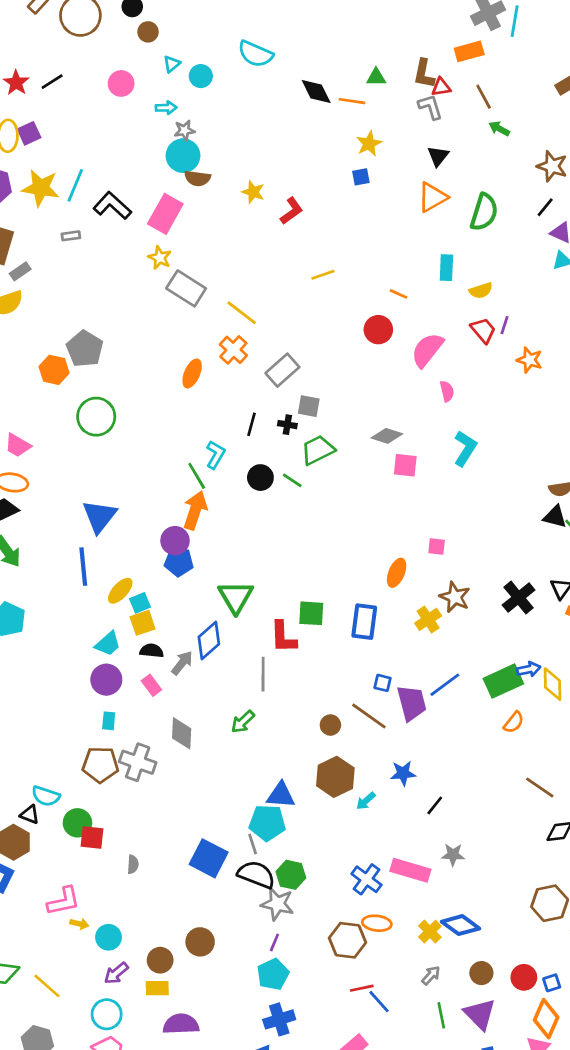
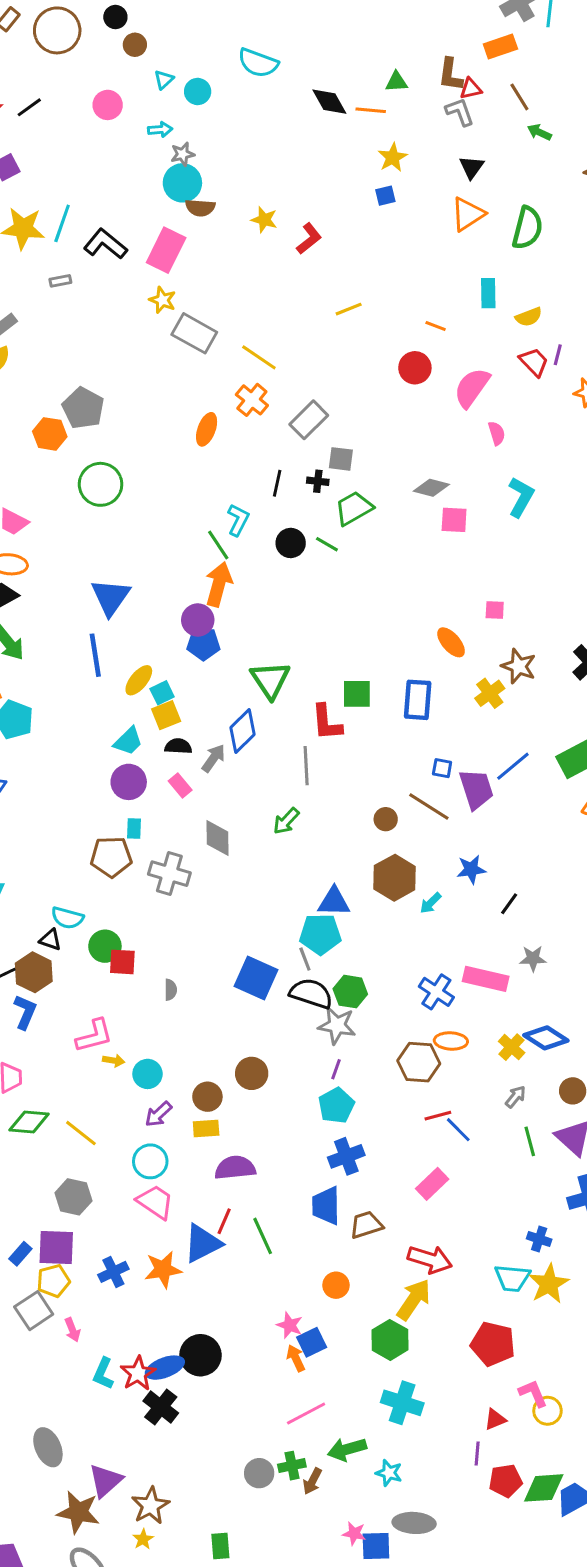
orange ellipse: (397, 573) -> (451, 642), turned -60
brown pentagon: (100, 765) -> (111, 857), moved

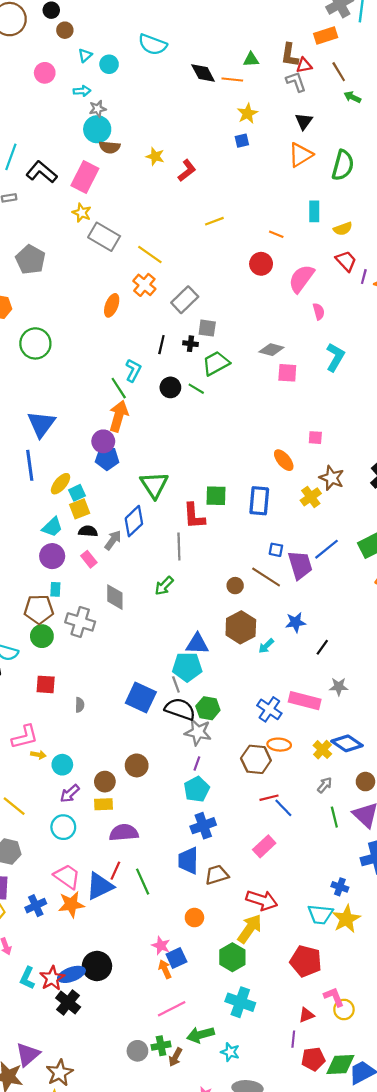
purple line: (558, 355) -> (364, 277), moved
gray pentagon: (83, 408) -> (30, 260), moved
green circle: (105, 946) -> (42, 636), moved
pink trapezoid: (155, 1202) -> (67, 877), moved

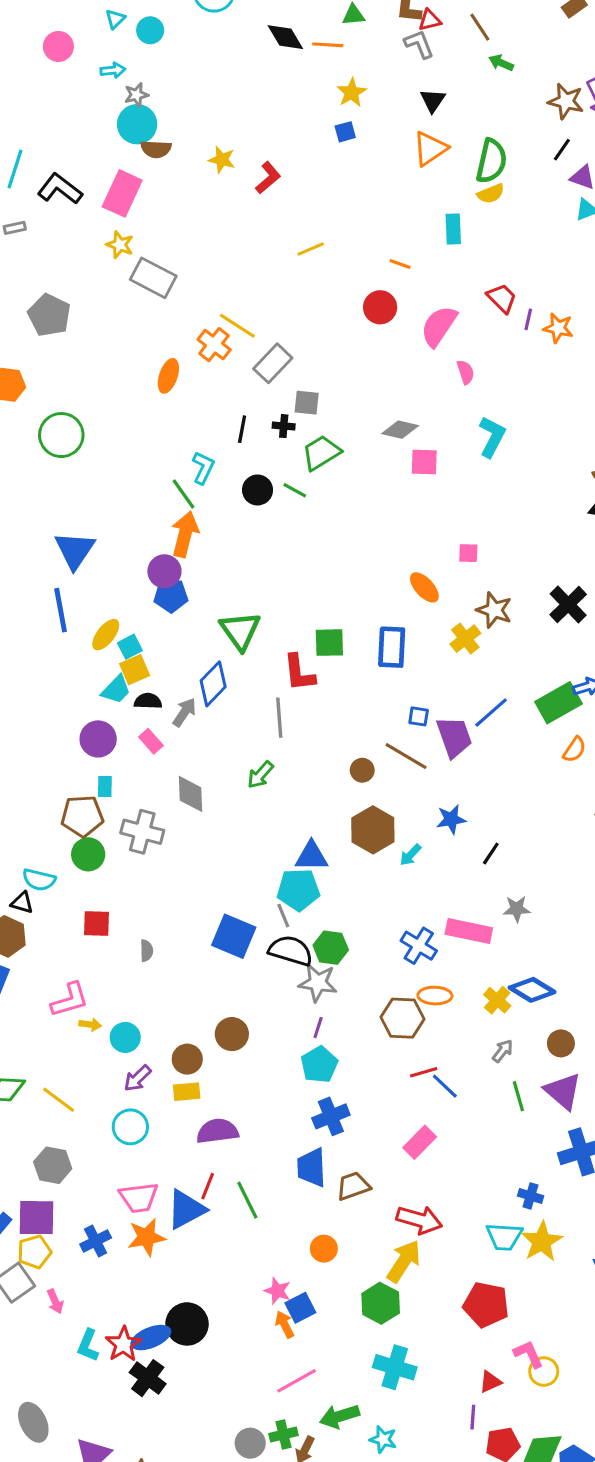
yellow semicircle: (343, 229) -> (491, 194), moved
yellow line: (150, 255) -> (237, 326), moved
cyan trapezoid: (52, 527) -> (116, 690), moved
pink trapezoid: (67, 877) -> (139, 1197), turned 140

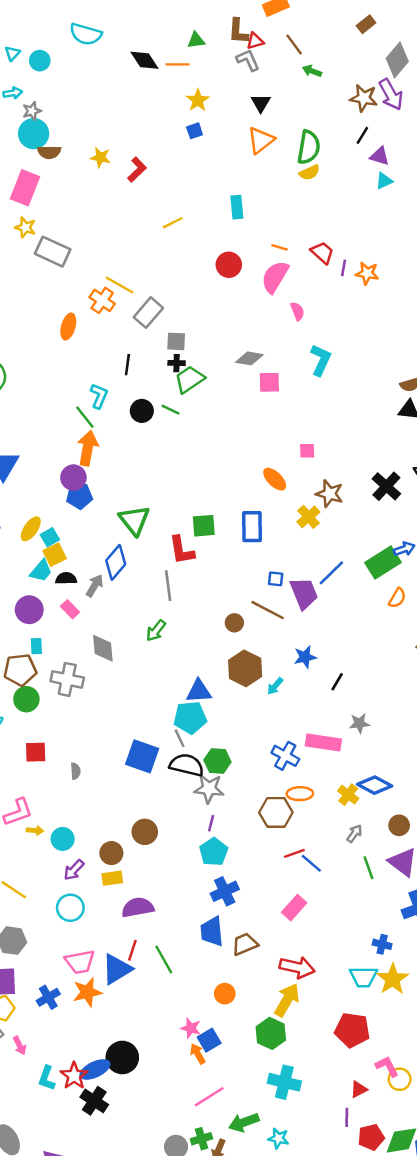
cyan rectangle: (453, 229) -> (237, 207), moved
orange line: (400, 264) -> (279, 247), moved
black cross: (284, 426) -> (177, 363), moved

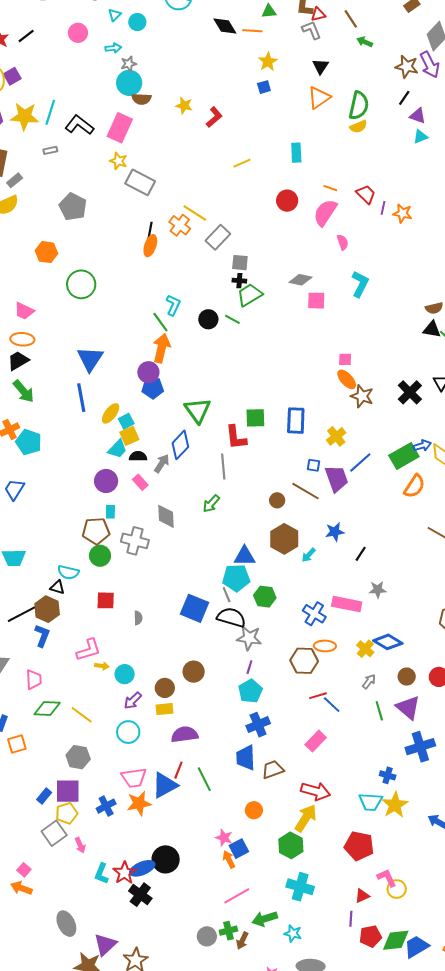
black line: (127, 365) -> (150, 231), moved
orange ellipse: (275, 479) -> (347, 379), moved
yellow cross: (308, 517) -> (336, 436), moved
orange semicircle: (397, 598) -> (414, 486), size x1.4
green hexagon: (217, 761) -> (265, 597), moved

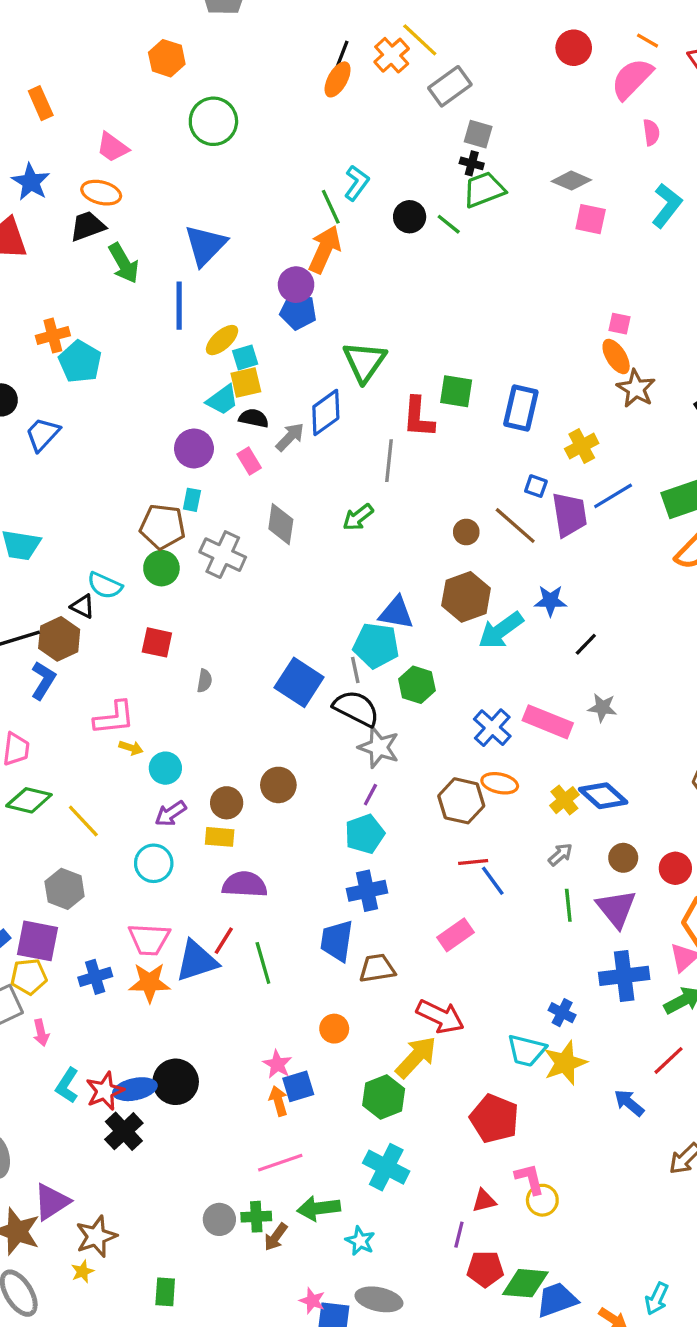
green arrow: (24, 391) -> (124, 263), moved
cyan arrow: (309, 555) -> (501, 630), size x1.8

